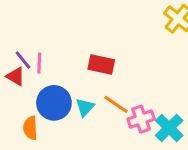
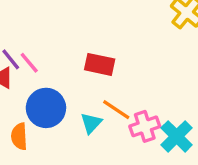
pink line: (39, 63) -> (29, 63), turned -42
cyan triangle: (85, 107) -> (91, 123), moved

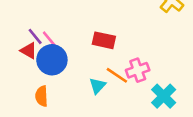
blue circle: (46, 108) -> (52, 60), moved
pink cross: (145, 126) -> (138, 70), moved

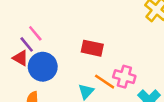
pink line: (49, 39) -> (35, 33), moved
pink cross: (138, 70) -> (124, 77), turned 35

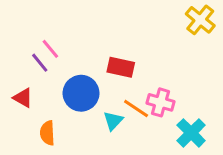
red triangle: (20, 58) -> (23, 98), moved
blue circle: (43, 67) -> (81, 93), moved

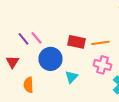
pink line: (50, 49) -> (36, 38), moved
red triangle: (23, 98) -> (12, 62), turned 32
orange line: (136, 109) -> (100, 43), moved, turned -42

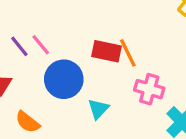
orange line: (100, 43) -> (128, 53), moved, turned 72
orange semicircle: (28, 85) -> (28, 122), turned -49

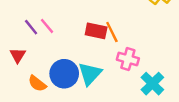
blue circle: (64, 79) -> (64, 74), moved
cyan triangle: (98, 109) -> (90, 74), size x1.5

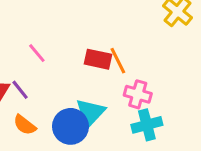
purple line: (31, 27) -> (20, 90), moved
blue circle: (64, 74) -> (70, 126), moved
cyan cross: (152, 84) -> (147, 125), moved, turned 30

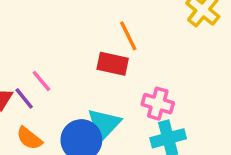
pink line: (37, 53) -> (41, 81), moved
orange line: (118, 61) -> (128, 36), moved

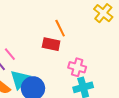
cyan triangle: (104, 124) -> (20, 79), moved

